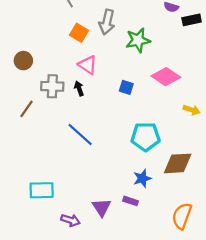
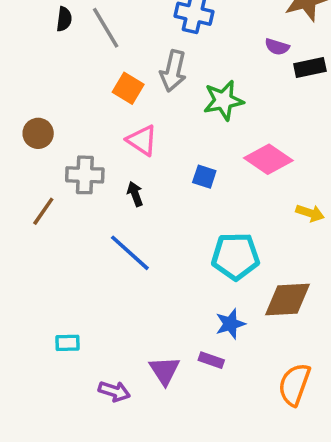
black arrow: (79, 88) -> (135, 194), moved
cyan rectangle: (42, 190) -> (68, 343), size x0.6

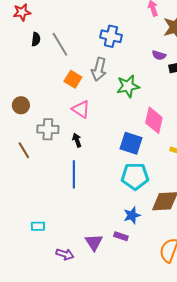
pink diamond: (268, 159) -> (154, 120), turned 68
blue square: (204, 177) -> (131, 143), moved, size x1.6
brown line: (43, 211) -> (24, 150), turned -66
blue line: (130, 253) -> (74, 174), turned 48

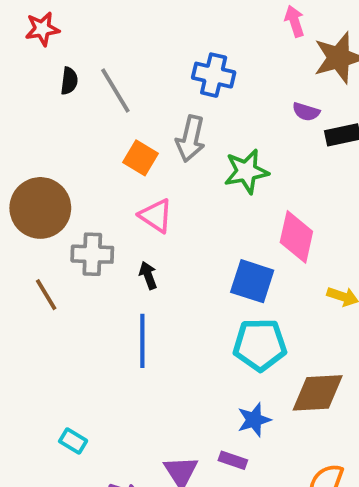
brown circle: (21, 105) -> (40, 208), size x1.8
cyan rectangle: (38, 226) -> (73, 441), turned 32

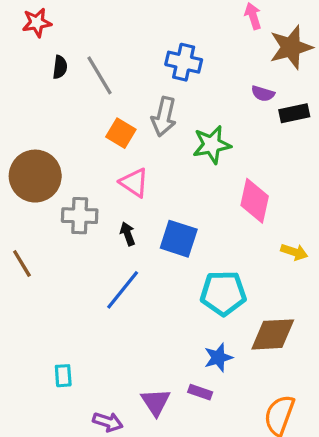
blue square: (252, 281) -> (179, 239), moved
brown line: (46, 295) -> (22, 263), moved
blue line: (142, 341) -> (123, 290), turned 39
cyan rectangle: (73, 441) -> (63, 376), turned 55

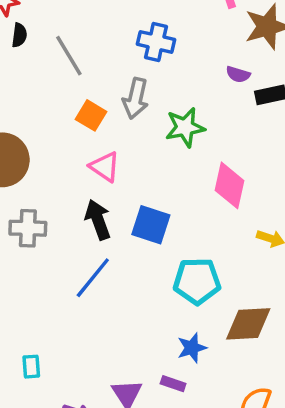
black semicircle: (60, 67) -> (19, 35), moved
gray cross: (80, 216) -> (28, 228), moved
black arrow: (128, 234) -> (98, 220), size x1.6

